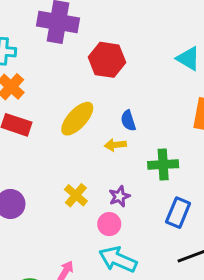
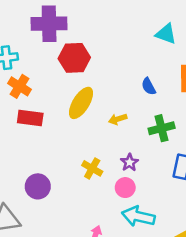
red hexagon: (107, 60) -> (74, 58), moved
blue semicircle: (128, 121) -> (149, 86), moved

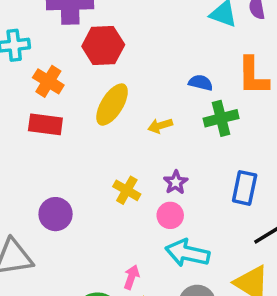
orange cross: (20, 86) -> (48, 81), moved
blue semicircle: (149, 86) -> (201, 83), turned 132
green cross: (162, 128) -> (221, 118), moved

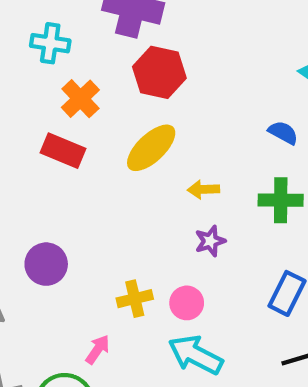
blue semicircle: (201, 83) -> (283, 133), moved
purple star: (176, 182) -> (210, 241), moved
yellow cross: (127, 190) -> (135, 299), moved, turned 32
pink arrow: (131, 277) -> (98, 349), moved

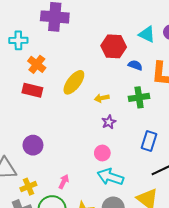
red hexagon: (159, 72) -> (114, 46), moved
yellow cross: (135, 299) -> (28, 187), moved

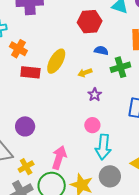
blue semicircle: (135, 65) -> (101, 50), moved
red rectangle: (32, 90) -> (30, 72), moved
cyan arrow: (110, 177) -> (103, 147), turned -95
pink arrow: (64, 182) -> (59, 157), size x1.6

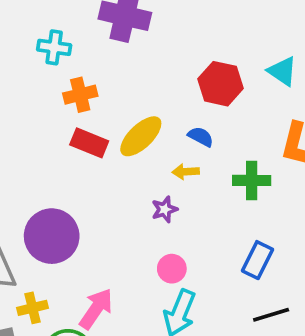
orange cross: (18, 49) -> (80, 95), turned 30
blue semicircle: (101, 50) -> (201, 137), moved
purple star: (95, 95) -> (165, 209), moved
purple circle: (25, 126) -> (52, 236), size x1.5

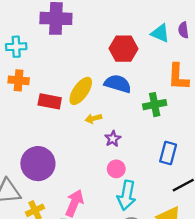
orange cross: (80, 95) -> (19, 80), moved, turned 30
blue semicircle: (201, 137) -> (118, 84), size x1.6
yellow arrow: (186, 172) -> (93, 118), moved
purple star: (165, 209) -> (113, 139), moved

